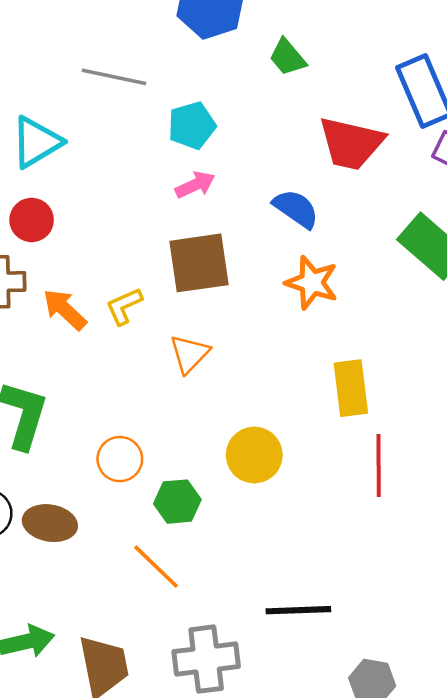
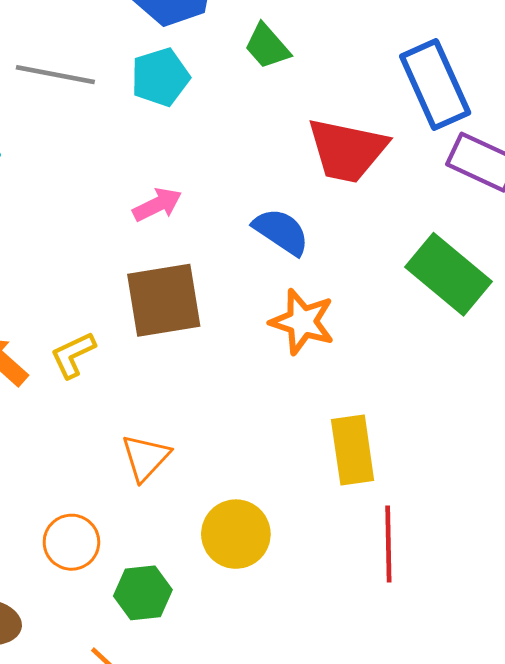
cyan pentagon: (192, 125) -> (160, 77), moved
orange triangle: (189, 354) -> (146, 458), moved

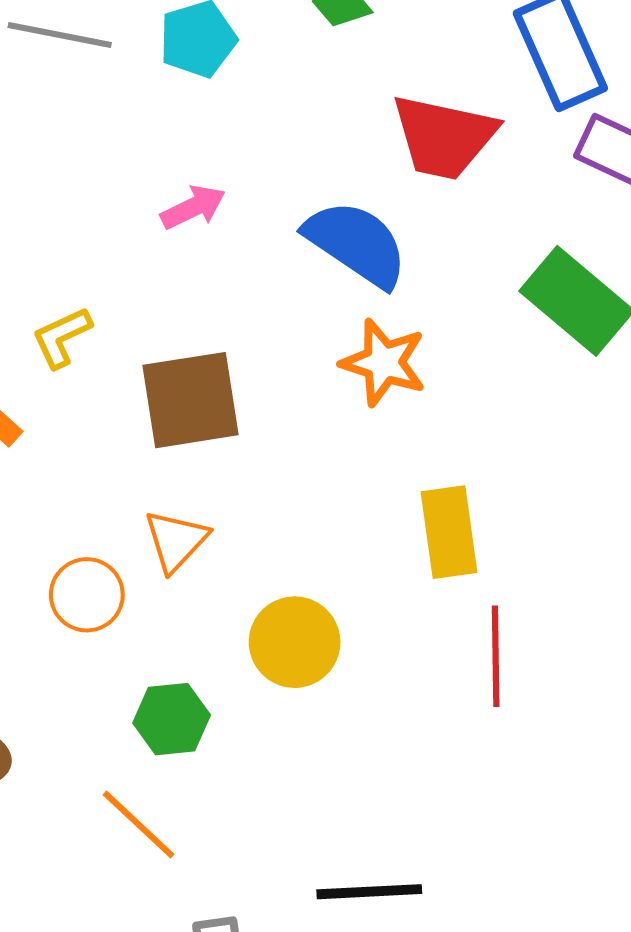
blue semicircle: (281, 232) -> (356, 244), size x1.4
brown square: (164, 300) -> (190, 400), moved
yellow L-shape: (73, 355) -> (62, 337), moved
orange circle: (71, 542) -> (87, 595), moved

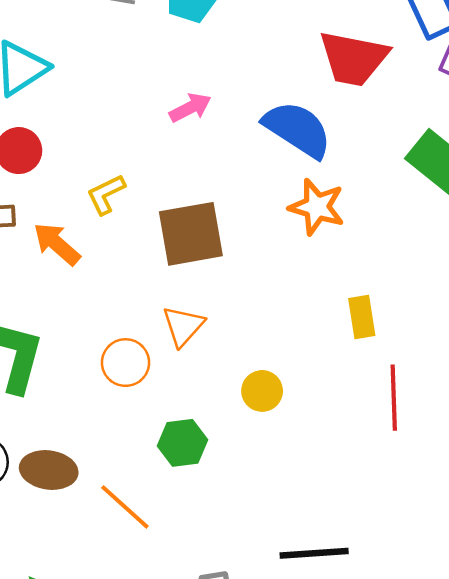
yellow rectangle: (449, 532) -> (362, 317), size x0.7
yellow circle: (295, 642) -> (262, 391), size x0.7
orange line: (139, 824) -> (125, 507), moved

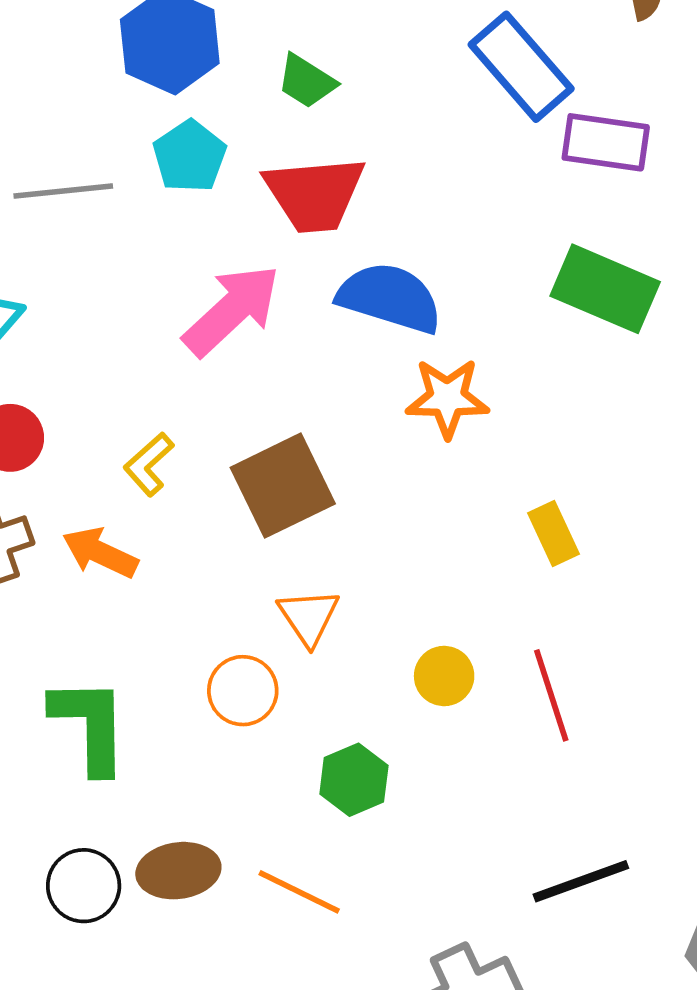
red trapezoid: (353, 58) -> (315, 194), moved
pink arrow: (190, 108) -> (232, 310), size x1.8
red line: (394, 398) -> (551, 695), moved

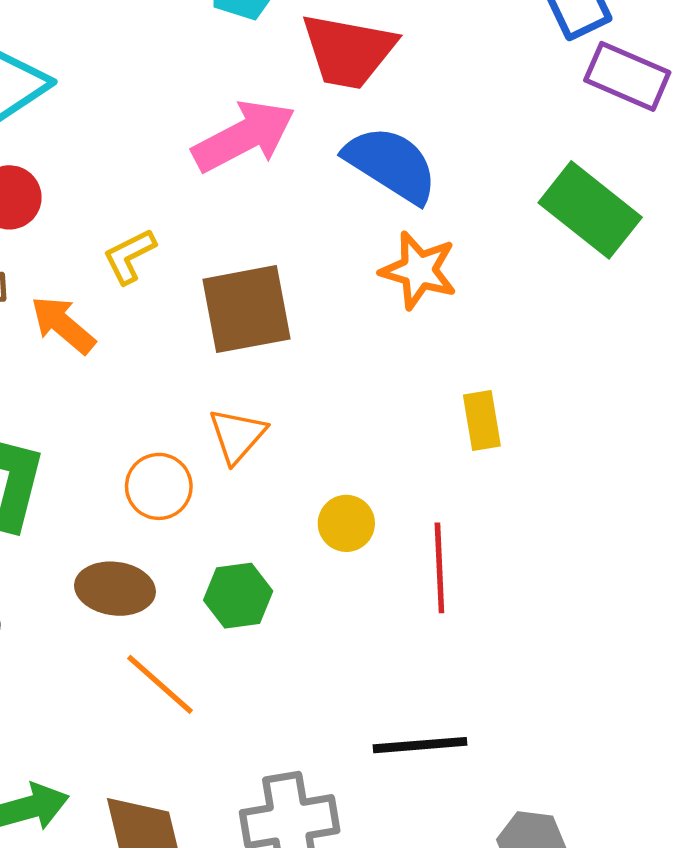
brown ellipse: (178, 871) -> (115, 589), moved

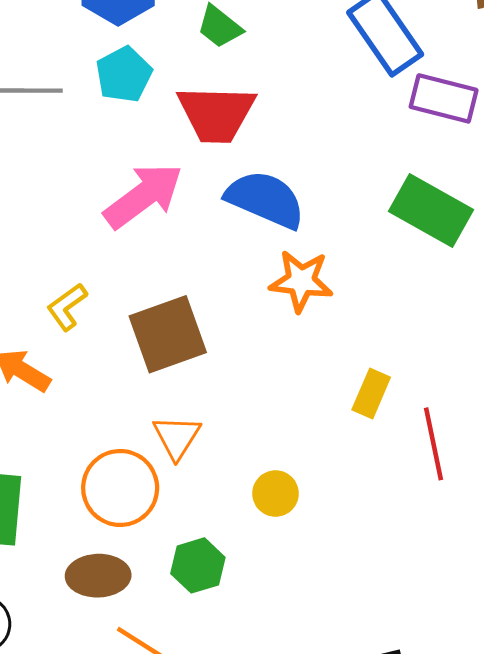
yellow rectangle: (482, 421) -> (371, 394), turned 42
orange circle: (159, 486) -> (120, 488), size x1.4
red line: (439, 568) -> (434, 444), moved

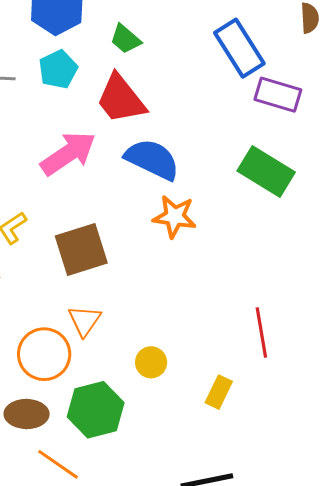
red trapezoid: (216, 114) -> (121, 99), turned 48
yellow rectangle: (371, 394) -> (219, 392), moved
green hexagon: (198, 565) -> (96, 410), size x1.5

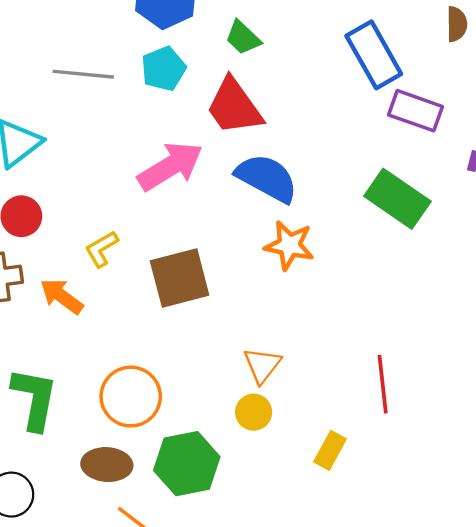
orange triangle: (85, 321) -> (262, 365), moved

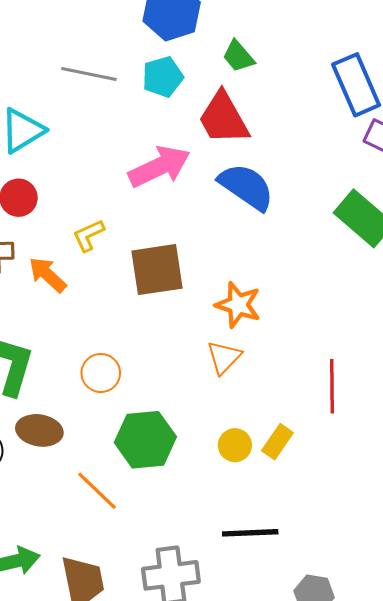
orange star: (289, 245) -> (238, 305), moved
orange circle: (131, 397) -> (101, 373), size x0.7
yellow circle: (254, 412) -> (235, 445), moved
brown ellipse: (107, 465) -> (39, 430), moved

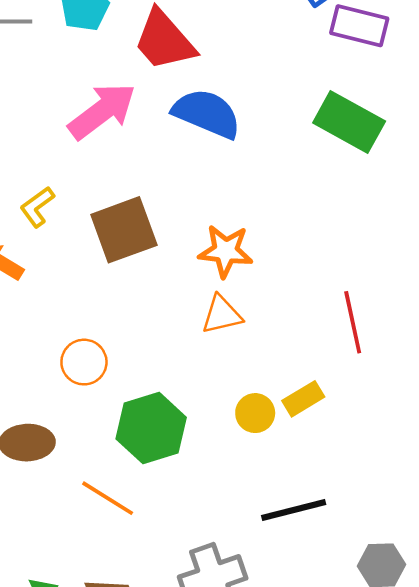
orange triangle: (224, 357) -> (222, 315), turned 45
yellow rectangle: (277, 442) -> (303, 399), turned 36

